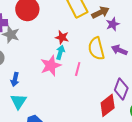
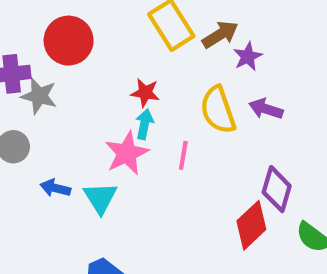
blue arrow: (15, 79) -> (55, 188), turned 96
cyan triangle: (18, 101) -> (100, 198), moved

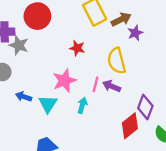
purple arrow: (266, 109) -> (112, 86), moved
cyan arrow: (144, 124) -> (82, 105), moved

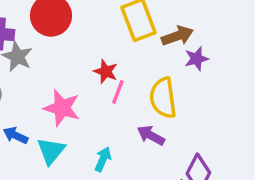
pink star: (64, 81) -> (62, 108), moved, turned 30
pink line: (95, 84) -> (118, 92), moved

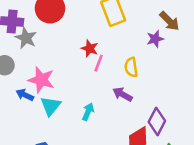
brown arrow: (177, 36) -> (169, 21), moved, turned 65
yellow semicircle: (163, 98) -> (131, 67), size x0.7
pink star: (62, 108) -> (41, 80), moved

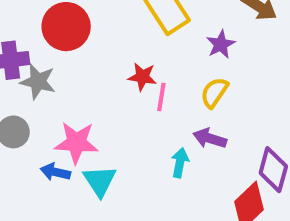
purple star: (155, 39) -> (221, 44), moved
yellow semicircle: (131, 67) -> (214, 92), turned 54
cyan arrow: (88, 112) -> (180, 163), moved

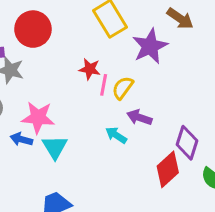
purple star: (221, 44) -> (150, 46), size x1.6
yellow semicircle: (214, 92) -> (123, 88), moved
cyan arrow: (180, 163) -> (116, 135), turned -70

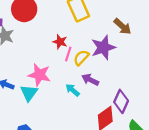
brown arrow: (180, 19) -> (122, 26), moved
purple star: (150, 46) -> (103, 48), moved
pink star: (38, 117) -> (39, 75), moved

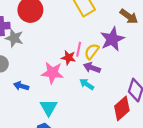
red star: (60, 42) -> (68, 58), moved
purple arrow: (90, 80) -> (92, 68), moved
cyan triangle: (29, 93) -> (49, 108), moved

